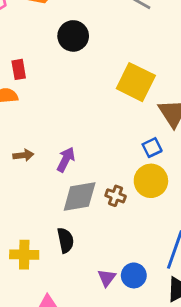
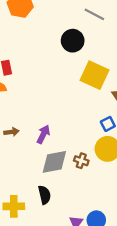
black circle: (73, 36) -> (73, 41), moved

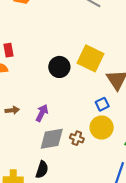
black circle: (73, 41) -> (59, 67), moved
black semicircle: (44, 195) -> (42, 170), turned 30

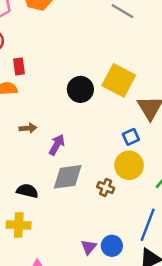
brown arrow: (12, 110) -> (28, 128), moved
brown cross: (77, 138) -> (106, 187), moved
black semicircle: (42, 170) -> (27, 191), moved, turned -96

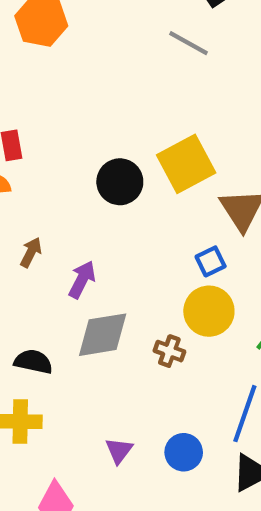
yellow square: (119, 80) -> (186, 164), turned 36
brown arrow: (28, 128) -> (31, 252), turned -56
purple triangle: (89, 247) -> (119, 451), moved

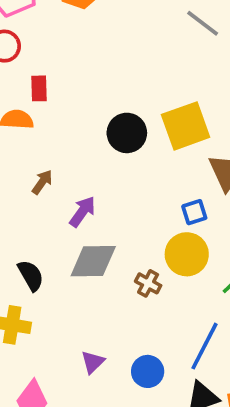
black semicircle: (33, 362) -> (31, 275), turned 40

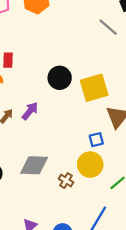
black circle: (127, 133) -> (60, 78), moved
purple arrow: (82, 212) -> (30, 111), moved

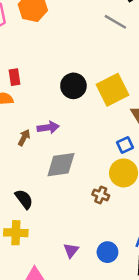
purple arrow: (30, 111) -> (48, 127), turned 54
gray diamond: (34, 165) -> (61, 165), moved

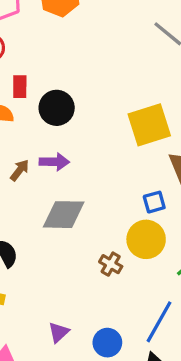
black circle: (73, 86) -> (57, 108), moved

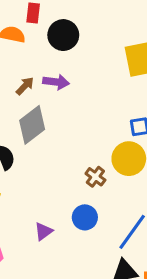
gray diamond: (64, 215) -> (32, 125), moved, turned -45
blue circle: (107, 343) -> (85, 217), moved

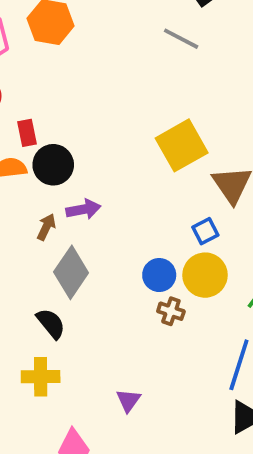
black circle: (63, 35) -> (53, 165), moved
blue circle: (85, 217) -> (159, 275), moved

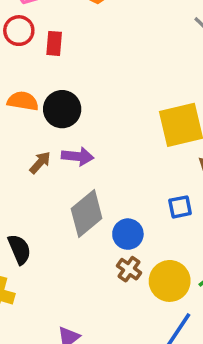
red rectangle: (27, 133) -> (54, 43), moved
gray diamond: (71, 272) -> (87, 213), moved
yellow circle: (205, 275) -> (170, 281), moved

